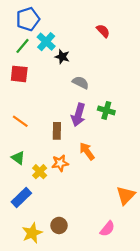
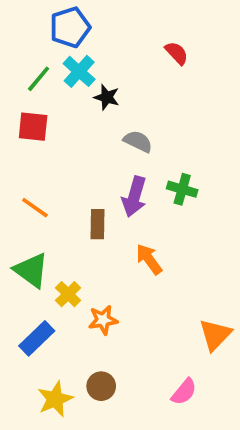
blue pentagon: (28, 19) -> (70, 27), moved
green triangle: (18, 158) -> (31, 270), size x1.5
orange star: (60, 163) -> (103, 320), moved

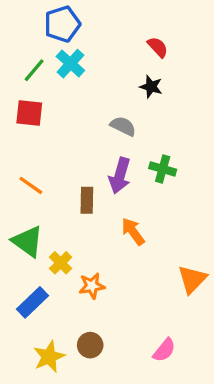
black star: (107, 97) -> (151, 87), moved
orange triangle: (215, 335) -> (192, 279), moved

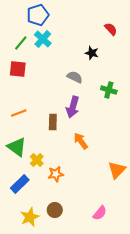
red semicircle: (158, 47) -> (111, 29), moved
green cross: (163, 169) -> (109, 90), moved
orange line: (31, 185) -> (19, 113), turned -56

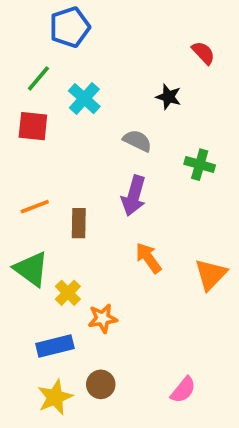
cyan cross: (43, 39) -> (84, 99), moved
brown rectangle: (53, 122) -> (79, 223), moved
orange triangle: (117, 170) -> (211, 274), moved
blue rectangle: (20, 184) -> (55, 346), moved, turned 30

